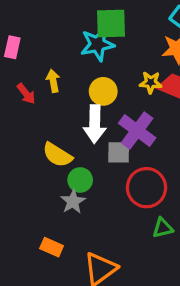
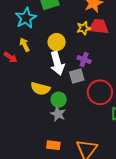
cyan star: (97, 44) -> (26, 18), moved
purple cross: (137, 131) -> (84, 60), size x0.6

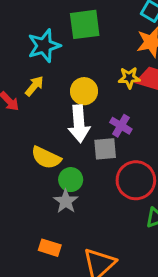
yellow arrow: (25, 45) -> (34, 86), turned 56

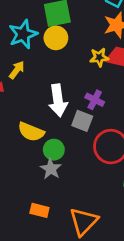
yellow circle: (84, 91) -> (56, 38), moved
gray square: (105, 149) -> (82, 121), turned 30

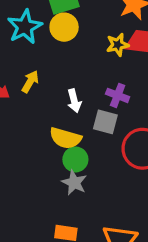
yellow arrow: (17, 70) -> (30, 82), moved
white arrow: (58, 100) -> (74, 101), size x0.6
yellow semicircle: (31, 132) -> (65, 138), moved

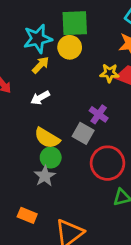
yellow arrow: (30, 82) -> (41, 65), moved
white arrow: (74, 101) -> (40, 98), moved, turned 60

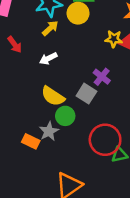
green circle: (51, 158) -> (65, 116), moved
red circle: (108, 163) -> (105, 140), moved
orange rectangle: (27, 215) -> (31, 141), moved

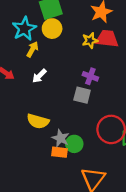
yellow semicircle: (53, 96) -> (38, 121), moved
green circle: (65, 116) -> (74, 144), moved
orange rectangle: (31, 141) -> (60, 152), moved

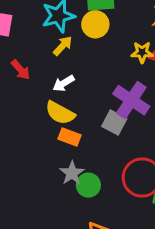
purple cross: (90, 76) -> (131, 100), size x1.6
yellow semicircle: (38, 121) -> (60, 113), moved
orange rectangle: (60, 152) -> (69, 137), moved

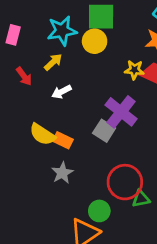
yellow arrow: (63, 46) -> (53, 62), moved
yellow semicircle: (60, 113) -> (42, 134), moved
green circle: (88, 185) -> (99, 211), moved

